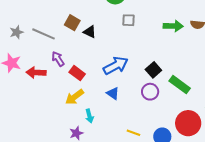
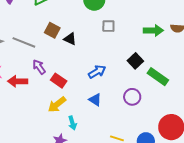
blue arrow: (116, 65) -> (97, 72), size x0.7
black square: (153, 70) -> (135, 61), moved
green rectangle: (180, 85) -> (158, 77), moved

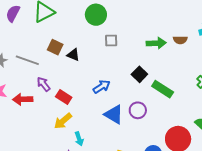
blue triangle: (95, 100) -> (114, 115), moved, size x1.5

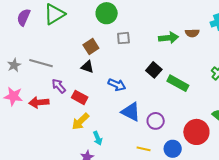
brown square: (55, 47) -> (91, 46), moved, turned 35
black triangle: (73, 55) -> (87, 67), moved
blue arrow: (102, 87) -> (117, 85), turned 60
purple circle: (138, 110) -> (156, 121), moved

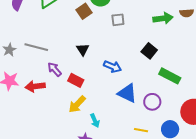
brown square: (91, 46) -> (84, 11), moved
black triangle: (87, 67) -> (83, 49), turned 40
green rectangle: (178, 83) -> (170, 76), moved

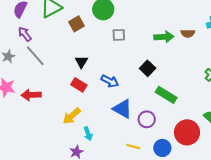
brown square: (84, 11) -> (77, 24), moved
gray line: (36, 47) -> (35, 56), turned 30
purple arrow: (55, 69) -> (25, 34), moved
red rectangle: (76, 80) -> (79, 85), moved

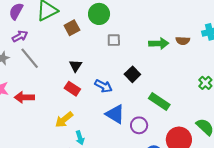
purple arrow: (25, 34) -> (20, 36), turned 98
black square: (148, 68) -> (132, 74), moved

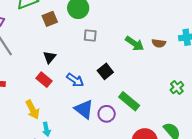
green arrow: (159, 43) -> (135, 44), turned 30
yellow arrow: (64, 120) -> (33, 110), turned -84
purple circle: (139, 125) -> (107, 114), moved

